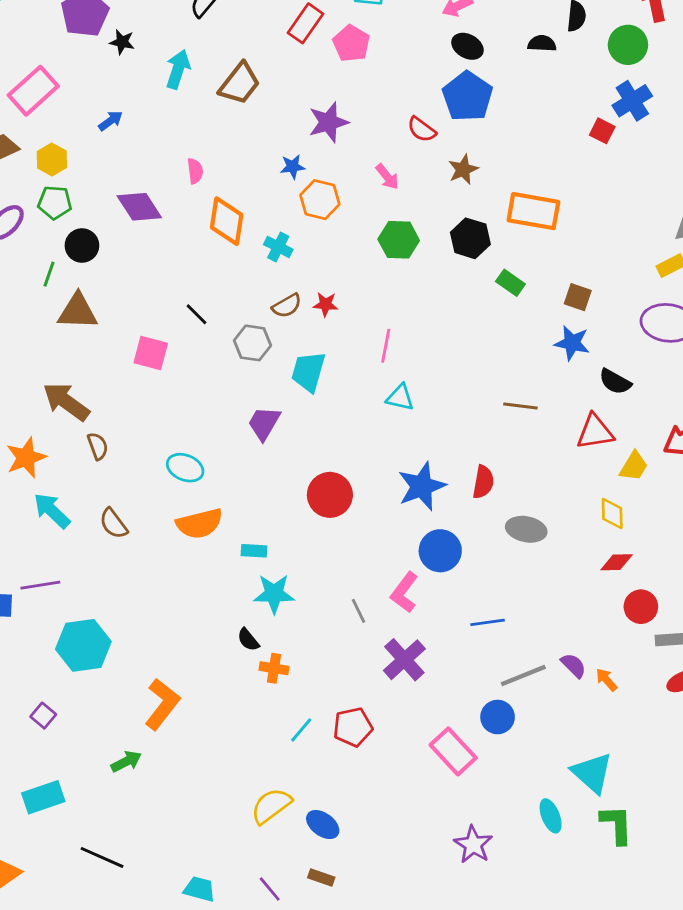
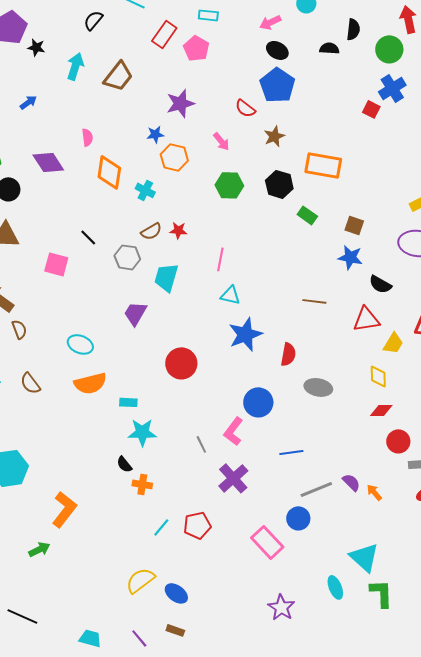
blue star: (422, 486) -> (245, 334), moved

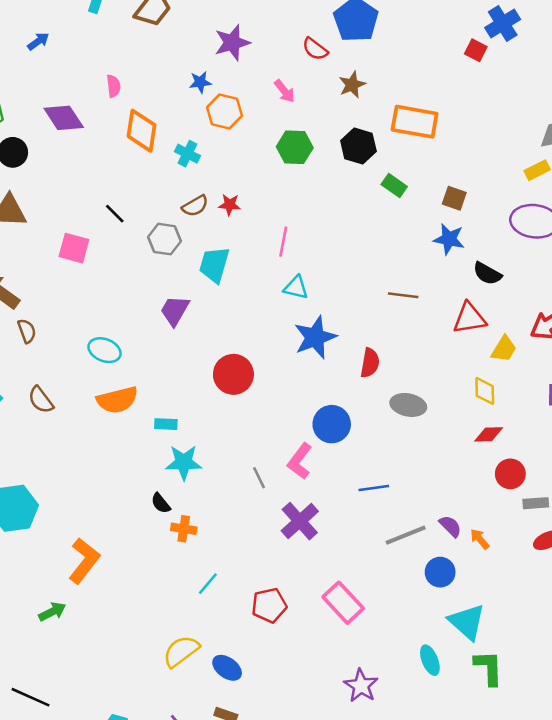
blue circle: (298, 518) -> (440, 572), moved
red pentagon: (197, 525) -> (269, 605), moved

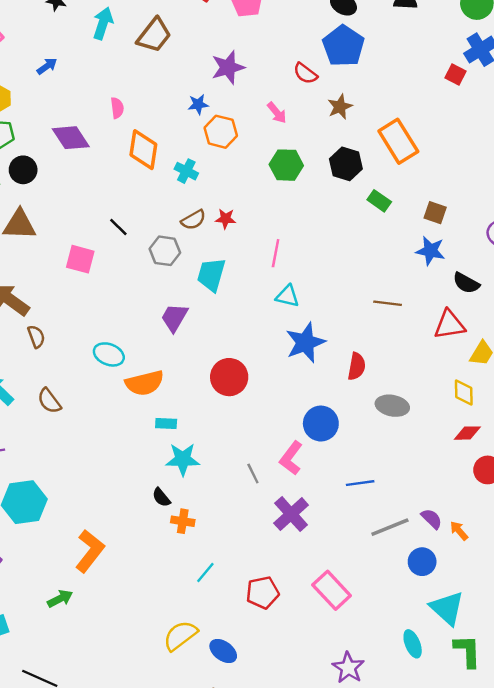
orange rectangle: (415, 122) -> (398, 141), turned 48
orange semicircle: (117, 400) -> (145, 383), moved

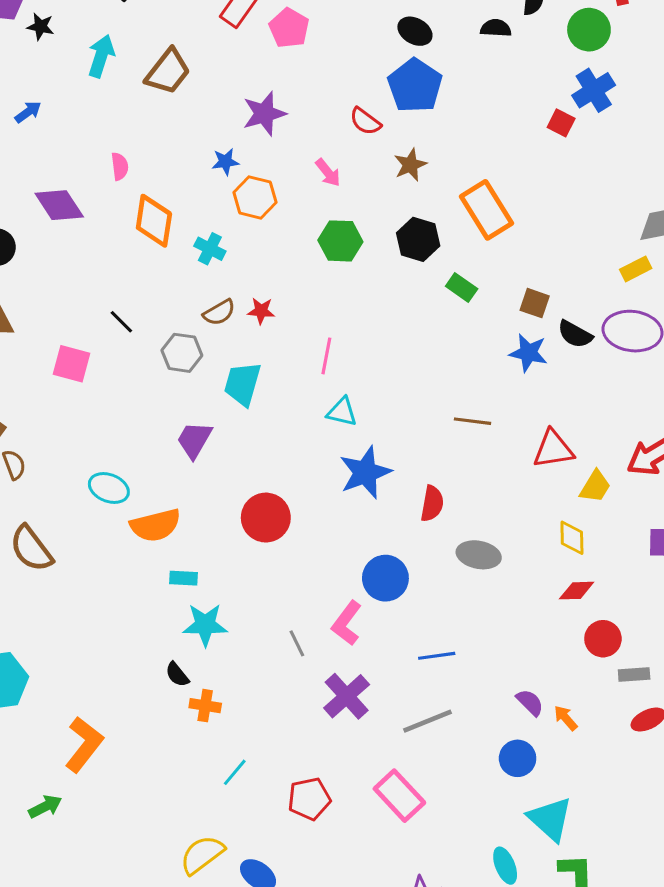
black semicircle: (466, 283) -> (575, 334), moved
brown semicircle: (49, 401) -> (31, 549), size x1.4
gray line: (390, 527) -> (427, 721), moved

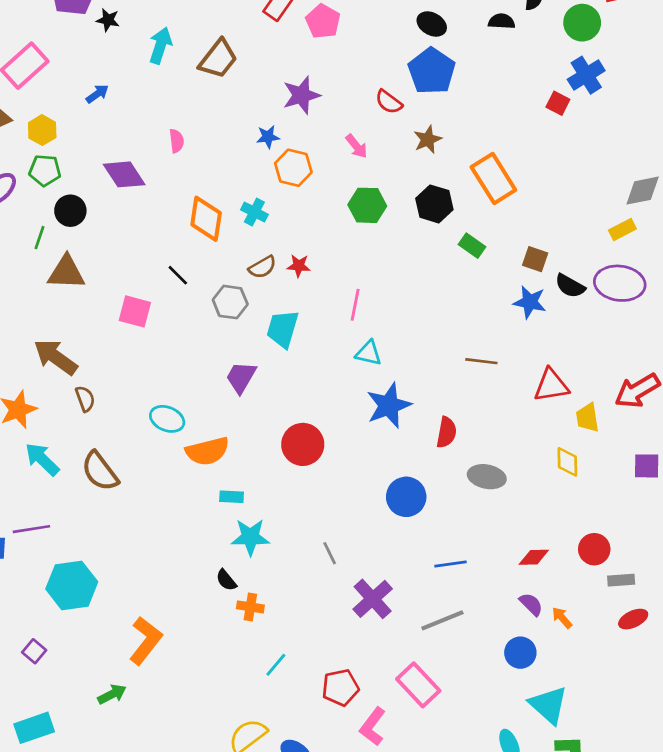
orange diamond: (154, 221) -> (206, 219), moved
yellow trapezoid: (595, 486) -> (588, 418), turned 140
red diamond: (577, 591) -> (534, 557), moved
pink L-shape: (347, 623) -> (373, 726), moved

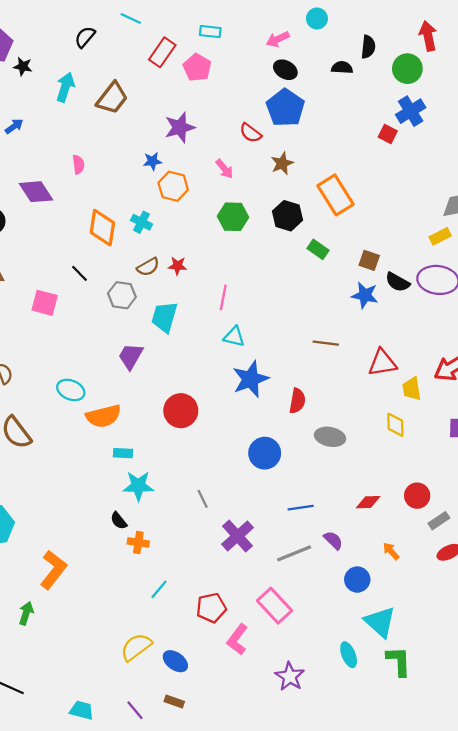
gray rectangle: (621, 580) -> (439, 521), turned -30
purple semicircle: (531, 604) -> (333, 540), moved
green arrow: (112, 694) -> (26, 613), turned -45

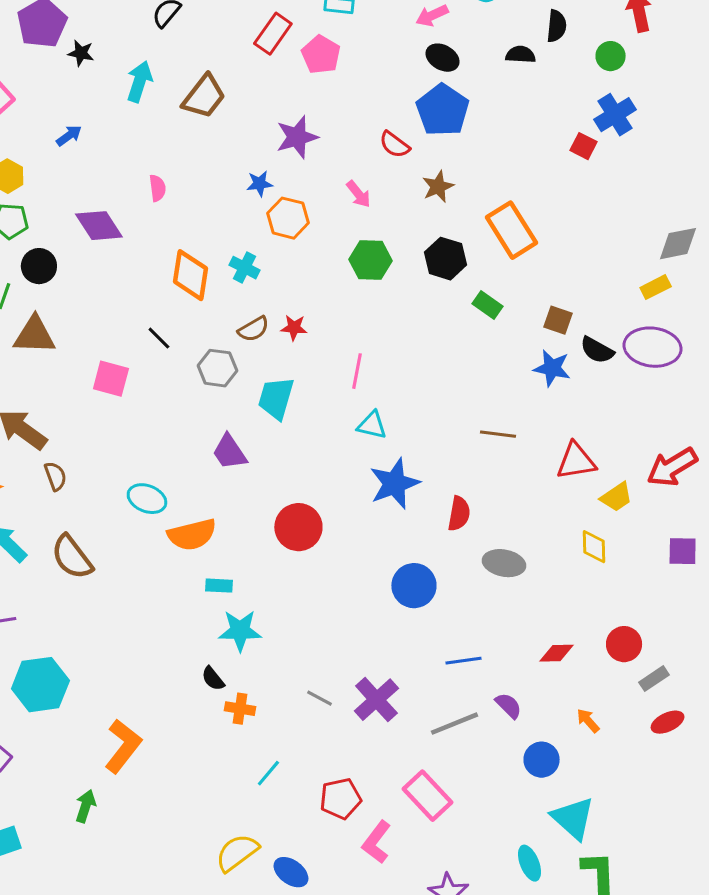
green circle: (407, 69) -> (611, 56), size x0.7
purple trapezoid: (131, 356) -> (229, 452), turned -64
yellow trapezoid: (412, 389) -> (617, 497), turned -115
gray line: (203, 499) -> (319, 698), moved, turned -36

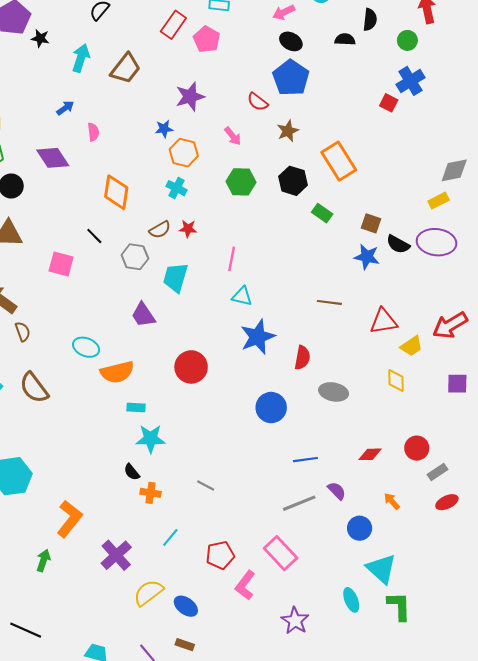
blue arrow: (69, 136) -> (65, 108), moved
cyan cross: (244, 268) -> (177, 188), moved
purple cross: (376, 700) -> (116, 555), moved

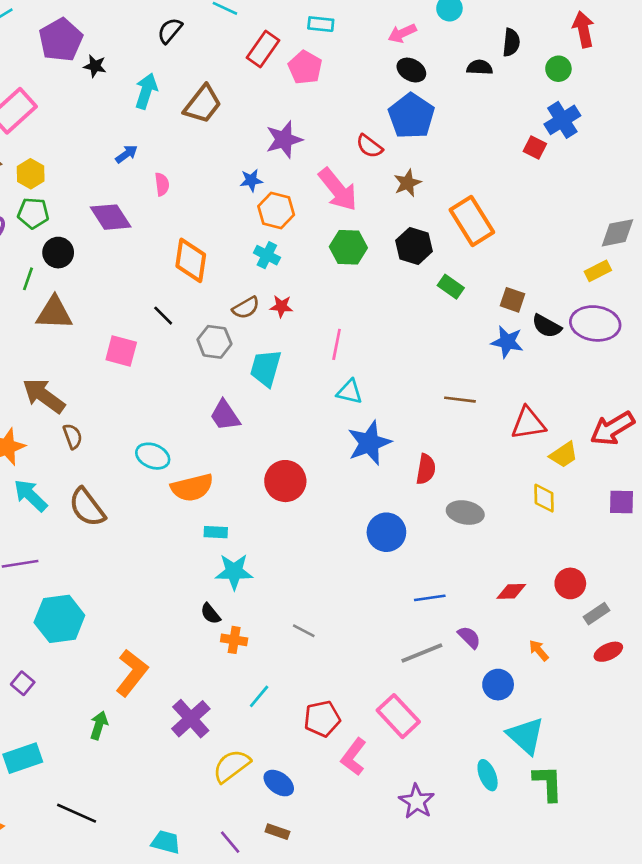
pink arrow: (233, 136) -> (338, 190), size x1.8

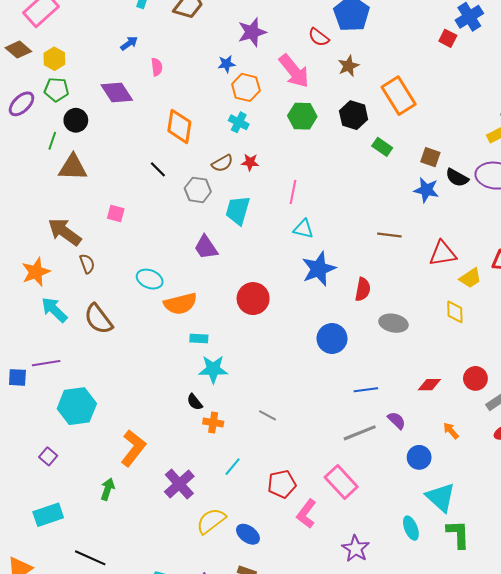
pink square: (121, 351) -> (116, 213), moved, size x0.7

